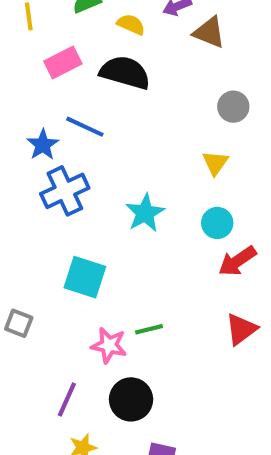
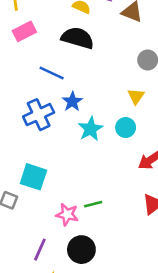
pink rectangle: (63, 63) -> (24, 31), moved
blue star: (43, 145) -> (72, 102), moved
cyan circle: (217, 223) -> (126, 128), moved
cyan square: (85, 277) -> (33, 177), moved

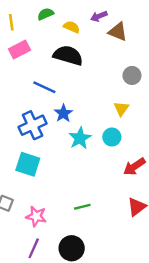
cyan square: (33, 177) -> (28, 164), moved
pink star: (67, 215) -> (36, 216), moved

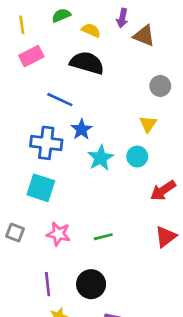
purple arrow: (99, 16) -> (122, 18), turned -56
blue cross: (33, 125) -> (46, 143), turned 32
pink star: (36, 216) -> (58, 234), moved
purple line: (34, 248) -> (48, 284), turned -30

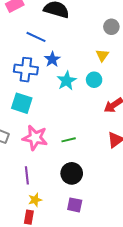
pink star: (58, 234) -> (35, 138), size x1.4
black circle: (91, 284) -> (72, 173), moved

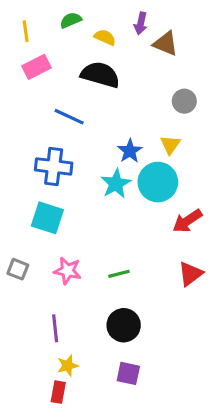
blue star: (52, 59) -> (130, 151), moved
cyan circle: (94, 80) -> (158, 182), size x1.6
pink star: (35, 138) -> (68, 271), size x0.7

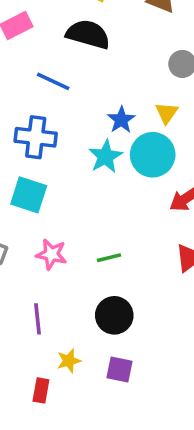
yellow star: (68, 366) -> (69, 361), moved

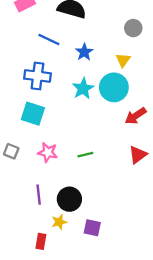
blue star: (121, 120) -> (84, 52), moved
black circle: (114, 315) -> (69, 199), moved

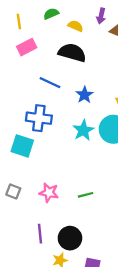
cyan square: (33, 114) -> (22, 146), moved

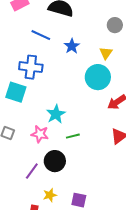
cyan star: (83, 130) -> (56, 114), moved
purple line: (40, 234) -> (32, 171), turned 42
black circle: (70, 238) -> (55, 161), moved

